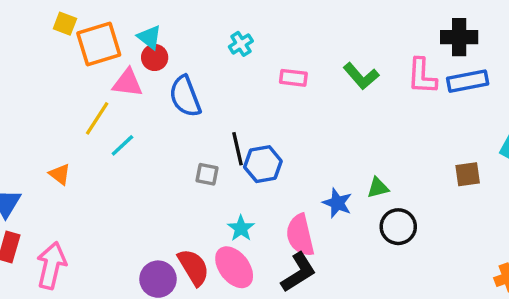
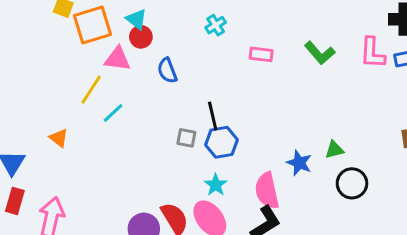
blue semicircle: (185, 96) -> (167, 71), size x0.7
blue hexagon: (263, 164) -> (222, 142), moved

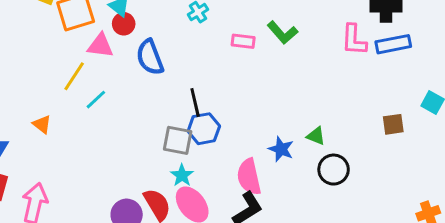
green L-shape: (320, 53) -> (283, 33), moved
blue semicircle: (167, 71) -> (150, 57), size x1.4
gray square: (186, 138) -> (178, 140), moved, size x1.5
green triangle: (334, 150) -> (316, 136), turned 36
cyan star: (216, 185) -> (182, 175), moved

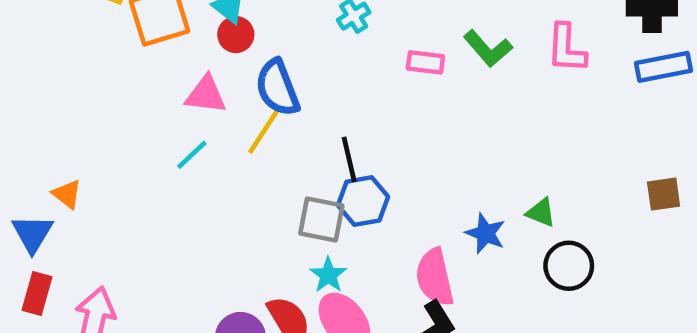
pink L-shape: (354, 40) -> (566, 48), moved
pink triangle: (100, 46) -> (206, 95), moved
yellow line: (74, 76) -> (264, 132), moved
orange triangle: (42, 124) -> (67, 194), moved

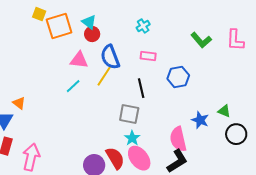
pink rectangle: (425, 62) -> (148, 56), moved
blue hexagon: (363, 201) -> (178, 77), moved

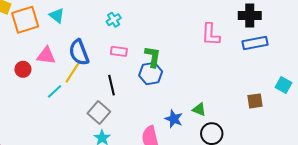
red circle: (92, 34) -> (23, 69), moved
green L-shape: (201, 40) -> (153, 57), moved, turned -130
cyan line: (73, 86) -> (55, 91), moved
gray square: (129, 114) -> (99, 113), turned 30

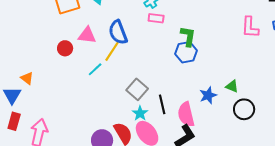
pink L-shape: (211, 34) -> (250, 27), moved
pink rectangle: (119, 51) -> (156, 18), moved
black line: (112, 85) -> (162, 104), moved
blue star: (174, 119) -> (208, 95), turned 30

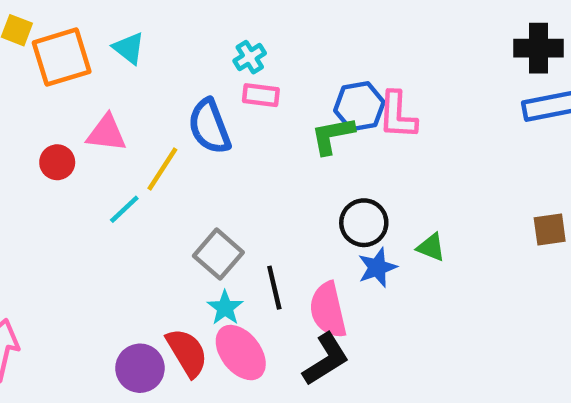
pink L-shape: (250, 27) -> (397, 115), moved
blue semicircle: (118, 32) -> (209, 126), moved
green L-shape: (188, 36) -> (333, 135), turned -110
blue hexagon: (186, 52) -> (359, 106), moved
black circle: (244, 109) -> (364, 223), moved

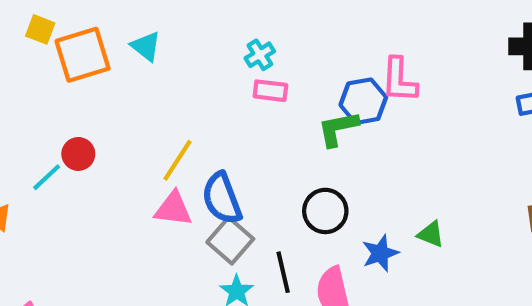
pink L-shape: (397, 115) -> (399, 80), moved
blue semicircle: (209, 126) -> (222, 198), moved
pink triangle: (106, 133) -> (173, 209), moved
cyan line: (124, 209) -> (47, 177), moved
black circle: (364, 223) -> (325, 211), moved

